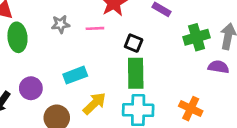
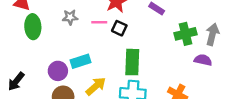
black square: (134, 43) -> (119, 28), moved
purple circle: (31, 88) -> (58, 71), moved

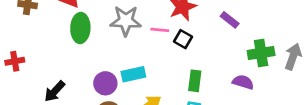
gray star: (70, 17) -> (126, 21), size x1.6
purple semicircle: (203, 60) -> (243, 82), moved
green rectangle: (132, 62) -> (195, 81), size x0.7

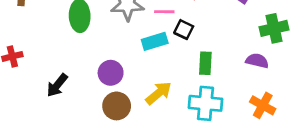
black square: (183, 39) -> (184, 30), moved
cyan rectangle: (133, 74) -> (155, 41), moved

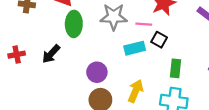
black arrow: (57, 85) -> (51, 54), moved
yellow arrow: (159, 93) -> (136, 91), turned -30

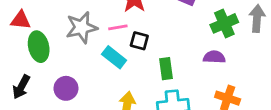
cyan rectangle: (135, 48) -> (114, 57), turned 66
purple circle: (97, 72) -> (66, 88), moved

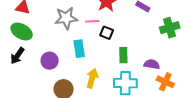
green ellipse: (39, 47) -> (22, 32), moved, turned -55
cyan rectangle: (114, 57) -> (79, 49), moved, turned 36
purple semicircle: (214, 57) -> (152, 64), moved

